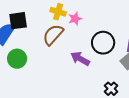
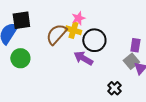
yellow cross: (58, 12) -> (73, 30), moved
black circle: (103, 43) -> (94, 40), moved

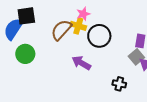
purple arrow: (83, 58) -> (81, 63), moved
black cross: (114, 88) -> (119, 84), turned -32

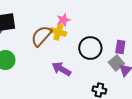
black circle: (99, 36) -> (90, 48), moved

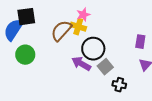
black circle: (90, 48) -> (93, 49), moved
gray square: (116, 63) -> (105, 67), moved

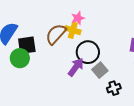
black square: (26, 17) -> (27, 45), moved
purple arrow: (81, 64) -> (76, 67), turned 96
black cross: (119, 85) -> (114, 88), turned -32

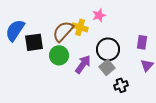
pink star: (78, 18) -> (99, 15), moved
black circle: (88, 52) -> (108, 49), moved
green circle: (20, 58) -> (59, 55), moved

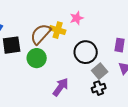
purple arrow: (83, 64) -> (61, 87), moved
gray square: (107, 67) -> (100, 71), moved

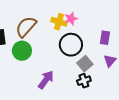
pink star: (77, 18) -> (71, 19), moved
yellow cross: (58, 30) -> (59, 22), moved

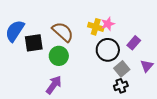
brown semicircle: (26, 27) -> (63, 32), turned 90
purple rectangle: (105, 38) -> (134, 43), moved, turned 32
purple arrow: (46, 80) -> (54, 85), moved

